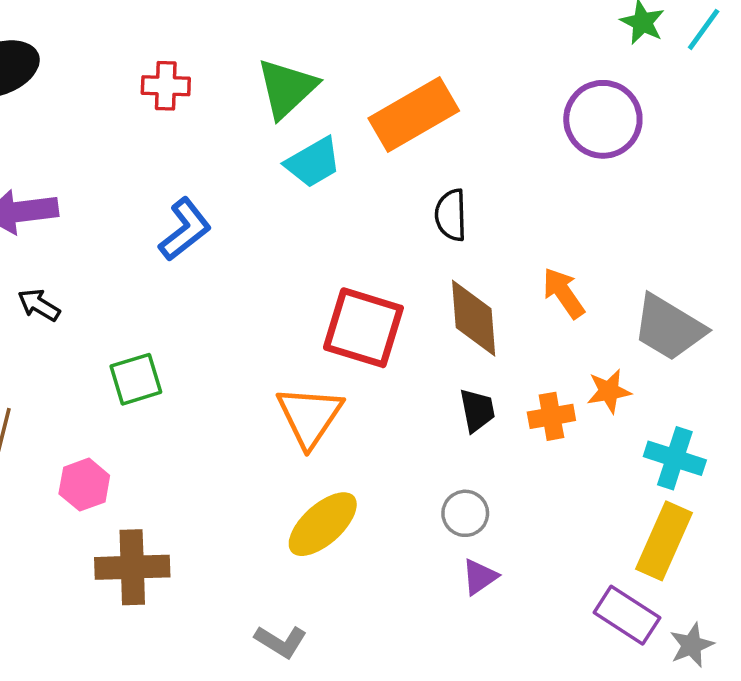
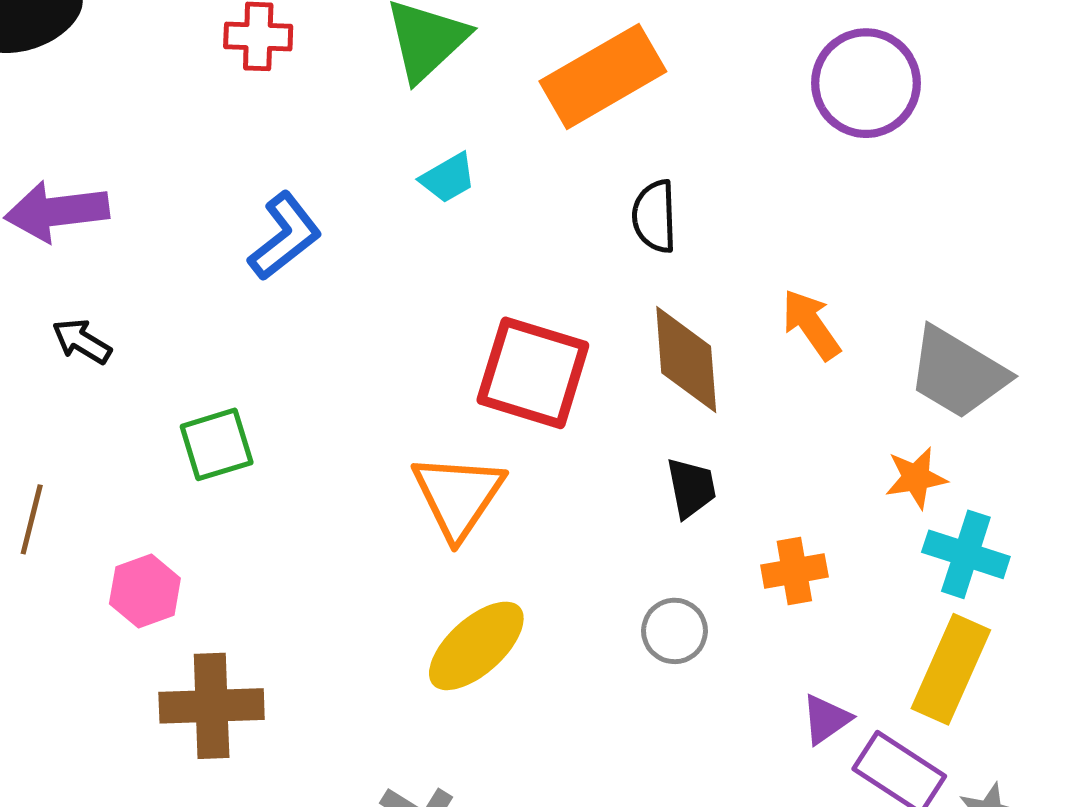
cyan trapezoid: (313, 162) -> (448, 178), moved, size x0.7
orange star: (609, 391) -> (916, 478), moved
orange cross: (551, 416) -> (794, 571), moved
purple triangle: (480, 577) -> (826, 719), moved

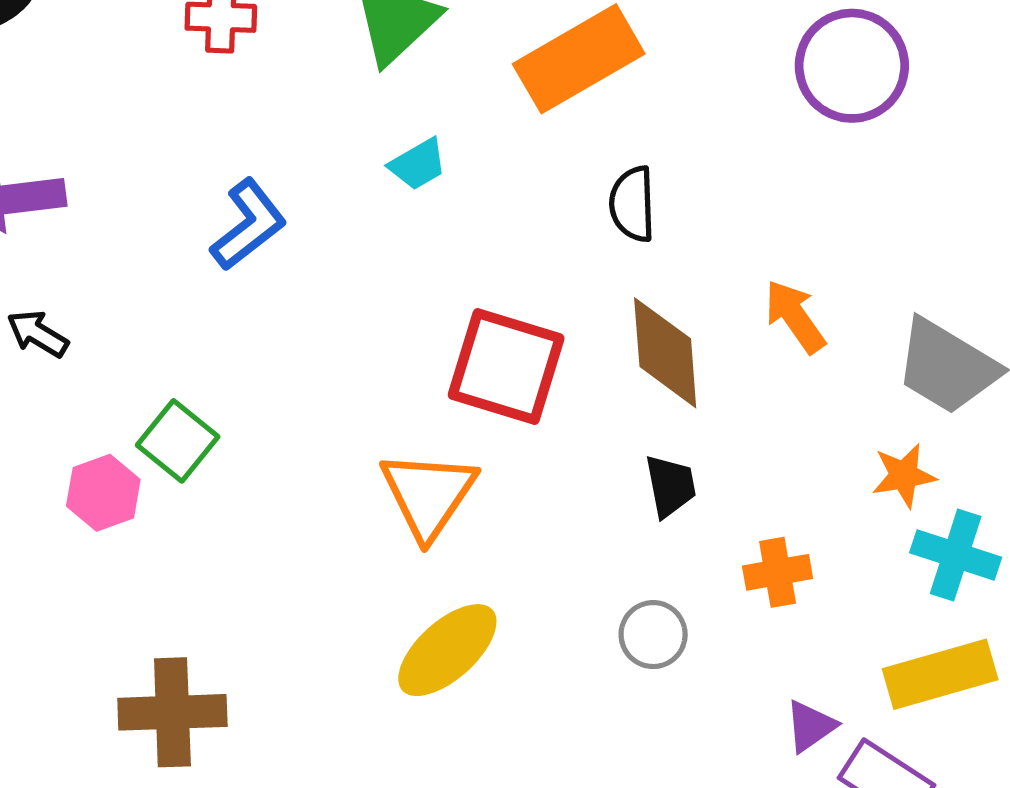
green square: (217, 444) -> (178, 441), turned -34
pink hexagon: (145, 591) -> (103, 493), moved
yellow rectangle: (951, 669) -> (940, 674), turned 50

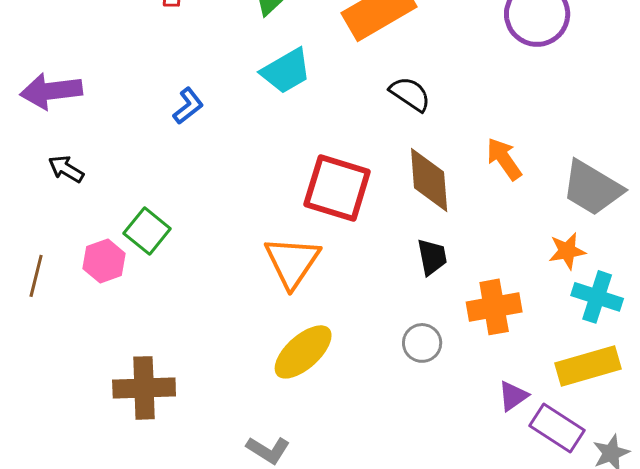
cyan trapezoid: (418, 164) -> (286, 71), size x1.5
black semicircle: (632, 204) -> (410, 94), turned 126
blue L-shape: (249, 225) -> (188, 106), size x0.7
orange cross: (778, 572) -> (494, 307), size x1.4

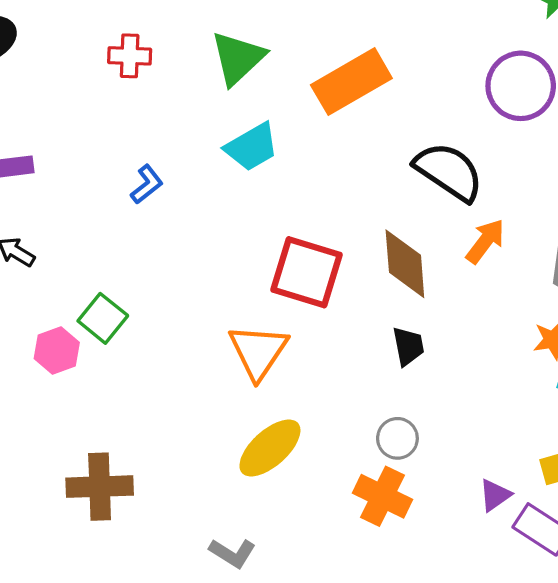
black semicircle: (410, 94) -> (449, 172), moved, size x1.6
orange arrow: (504, 159) -> (485, 241), turned 72
orange cross: (494, 307) -> (382, 496), moved, turned 36

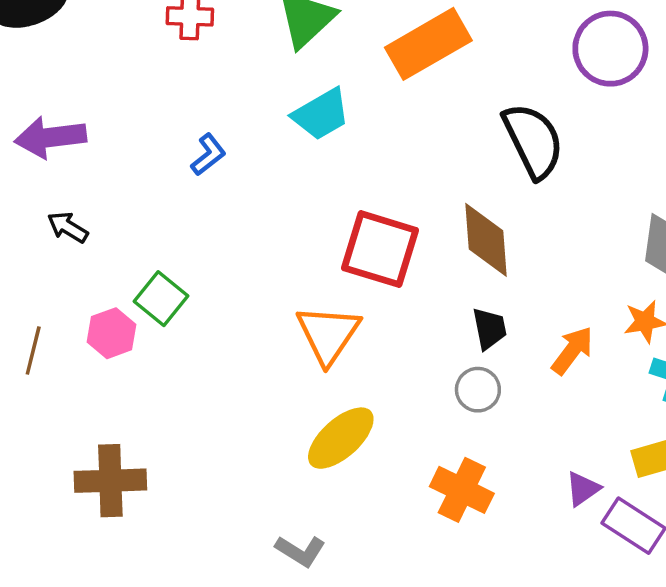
black semicircle: (449, 172) -> (533, 141), turned 30
orange arrow: (485, 241) -> (572, 350), moved
gray circle: (397, 438) -> (478, 390), moved
brown cross: (100, 487) -> (110, 481), moved

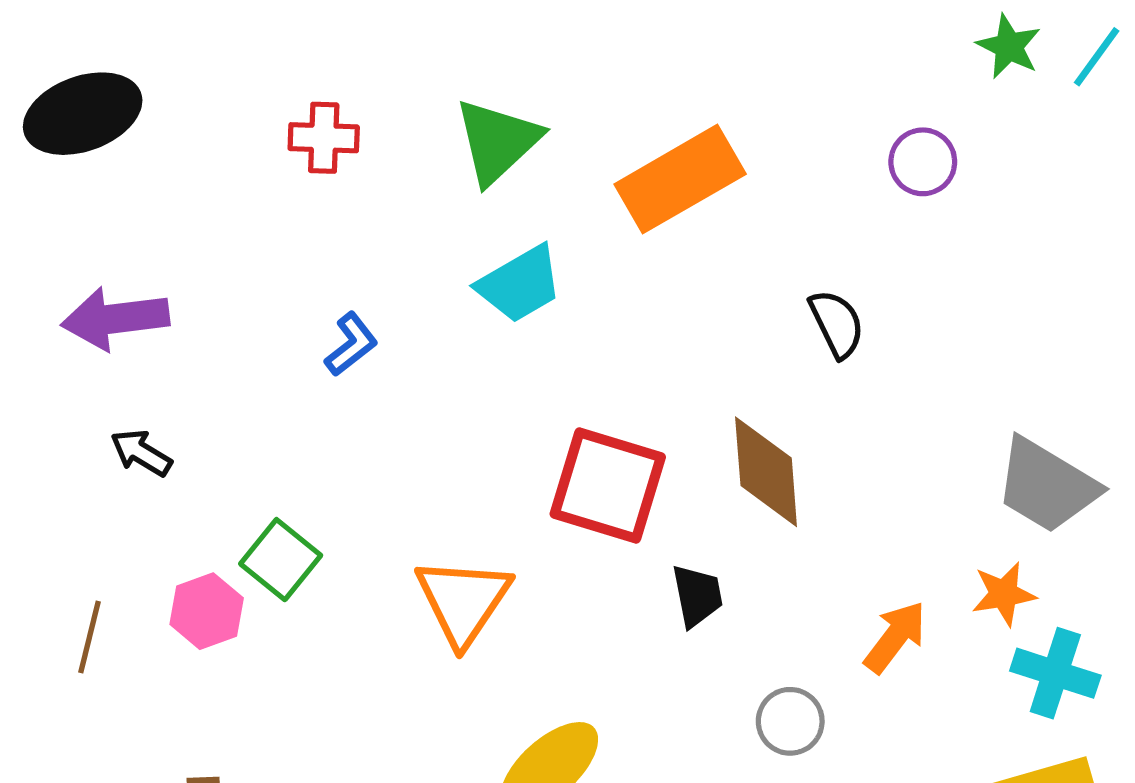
purple circle: (610, 49) -> (923, 162), moved, size x0.6
black semicircle: (533, 141) -> (837, 324), size x0.6
black trapezoid: (489, 329) -> (697, 596), moved
orange triangle: (328, 334) -> (463, 601), moved
gray circle: (478, 390) -> (790, 721), moved

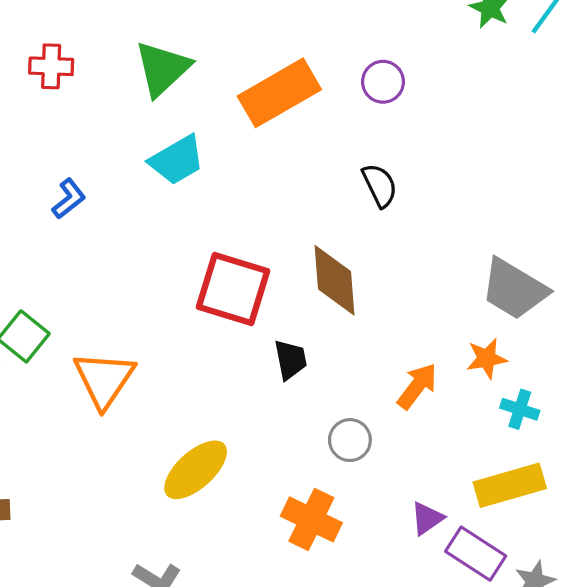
purple circle: (923, 162) -> (383, 82), moved
orange triangle: (463, 601) -> (104, 379), moved
cyan cross: (1055, 673) -> (520, 409), size x0.7

